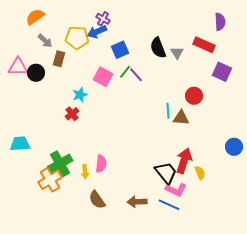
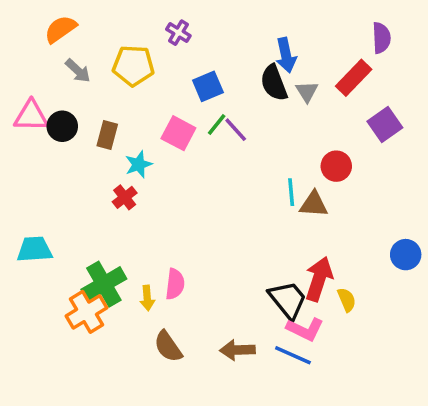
blue arrow: (97, 32) -> (286, 55), moved, turned -78
red rectangle: (204, 45) -> (354, 78), turned -70
brown rectangle: (59, 59) -> (107, 135), moved
purple square: (222, 72) -> (385, 125), turned 30

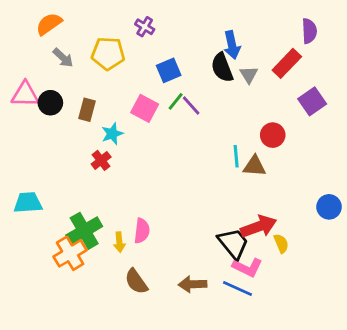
red arrow: (319, 279) -> (259, 227), turned 52

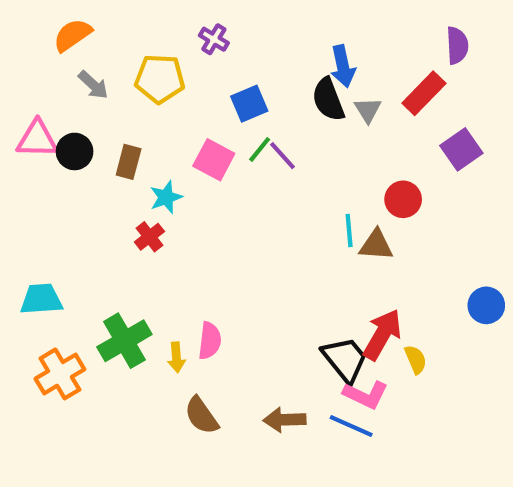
red arrow: (259, 227) -> (382, 334), turned -40
orange cross: (70, 253) -> (60, 374), moved

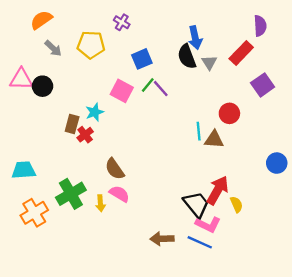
brown rectangle: (129, 162) -> (72, 124), moved
blue circle: (486, 305) -> (277, 163), moved
pink semicircle: (210, 341) -> (119, 194), turned -66
brown semicircle: (201, 416) -> (115, 169), moved

